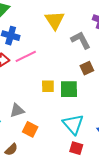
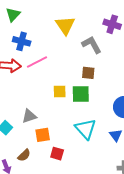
brown square: (87, 68) -> (88, 73), moved, turned 32
orange square: (30, 129) -> (43, 135), turned -35
red square: (76, 148) -> (57, 154), moved

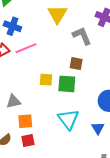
red square: (57, 154) -> (28, 141), moved, turned -32

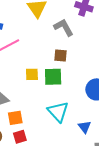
blue triangle: (98, 128) -> (85, 127), moved

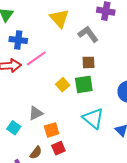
yellow square: (32, 74) -> (63, 85), turned -32

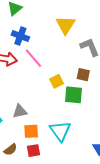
pink line: (36, 58) -> (33, 58), turned 70
yellow square: (63, 85) -> (57, 81), moved
cyan triangle: (93, 118) -> (60, 131), moved

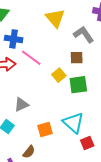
brown square: (83, 75) -> (77, 58), moved
gray triangle: (20, 111) -> (21, 104), moved
red square: (33, 151) -> (87, 143), moved

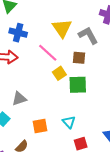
yellow triangle: (55, 18) -> (62, 28), moved
pink line: (31, 58) -> (48, 53), moved
cyan triangle: (73, 123) -> (69, 122), size x0.6

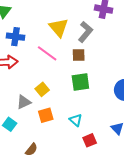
gray L-shape: (88, 35) -> (86, 32), turned 75
yellow square: (59, 73) -> (42, 89), moved
orange square: (40, 126) -> (46, 115), moved

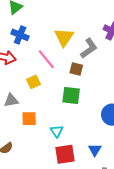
yellow square: (42, 89) -> (33, 82), moved
red square: (90, 140) -> (65, 154), size x1.5

